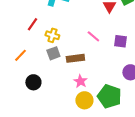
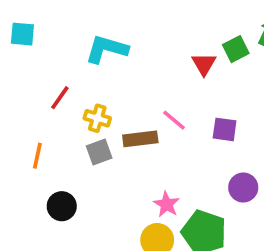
orange line: (20, 55) -> (37, 156), turned -32
brown rectangle: (75, 58) -> (140, 139), moved
pink star: (80, 81) -> (167, 204), moved

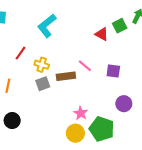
cyan L-shape: (107, 49) -> (47, 26), turned -55
red triangle: (204, 64) -> (102, 34), turned -32
black circle: (62, 206) -> (12, 121), moved

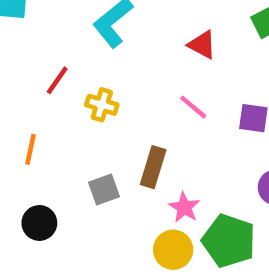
red triangle: (102, 34) -> (202, 45), moved
brown rectangle: (66, 76) -> (153, 167), moved, turned -66
gray square: (43, 84) -> (104, 190), moved

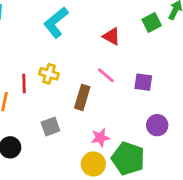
red line: (57, 80) -> (24, 84), moved, turned -36
brown rectangle: (153, 167) -> (82, 97), moved
pink star: (184, 207) -> (100, 138), turned 30

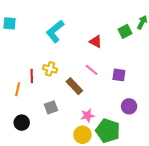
brown rectangle: (82, 97) -> (74, 86), turned -60

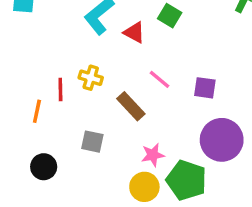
green square: (125, 31) -> (170, 16), moved, turned -32
red triangle: (96, 42) -> (134, 32), moved
purple circle: (129, 106) -> (222, 140), size x1.6
gray square: (51, 107) -> (92, 142), turned 32

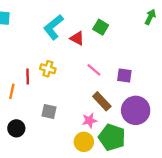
brown rectangle: (131, 106) -> (102, 101), moved

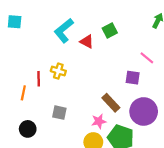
green square: (101, 27) -> (110, 31), turned 32
pink line: (94, 70) -> (147, 58), moved

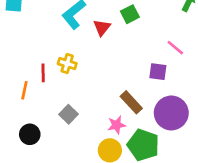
red triangle: (87, 41) -> (102, 28), turned 40
gray square: (59, 113) -> (68, 114), turned 32

